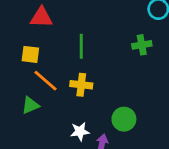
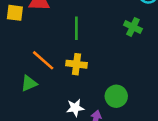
green cross: (142, 45) -> (133, 27), turned 36
yellow square: (30, 54) -> (15, 13), moved

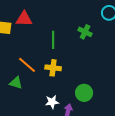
green cross: (133, 27) -> (85, 32), moved
green triangle: (29, 83) -> (16, 83), turned 40

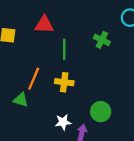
red triangle: (24, 19) -> (44, 25), moved
orange line: (27, 65) -> (34, 79), turned 72

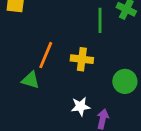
green line: (64, 49) -> (100, 20), moved
green circle: (101, 112) -> (125, 81), moved

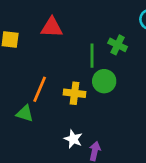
green circle: (125, 81) -> (104, 81), moved
white star: (80, 106) -> (73, 139), turned 30

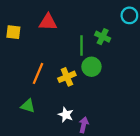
yellow cross: (75, 93) -> (67, 77), turned -30
green triangle: (25, 113) -> (28, 106), moved

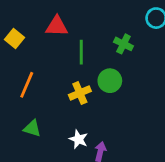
yellow square: (13, 32) -> (14, 38), turned 32
green line: (81, 46) -> (81, 52), moved
orange line: (38, 73) -> (27, 85), moved

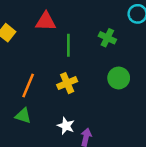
green circle: (110, 81) -> (119, 78), moved
orange line: (27, 85) -> (28, 86), moved

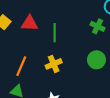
red triangle: (46, 21) -> (30, 23), moved
green cross: (107, 38) -> (98, 26), moved

